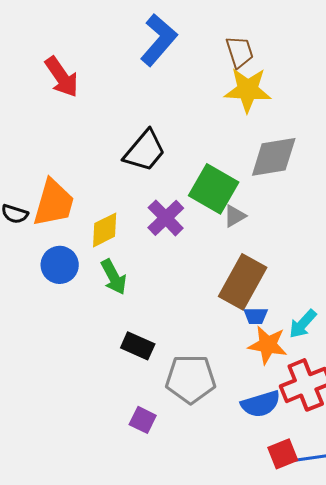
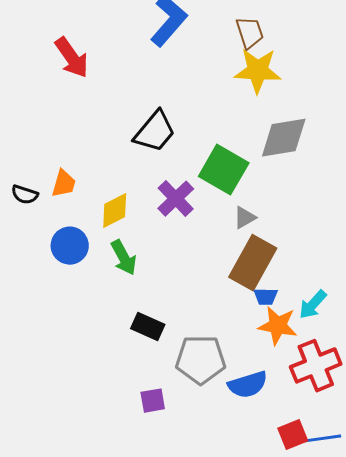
orange trapezoid: (54, 203) -> (64, 184), size x0.6
gray triangle: (235, 216) -> (245, 218), moved
blue semicircle: (261, 404) -> (248, 385), moved
purple square: (143, 420) -> (153, 401), turned -36

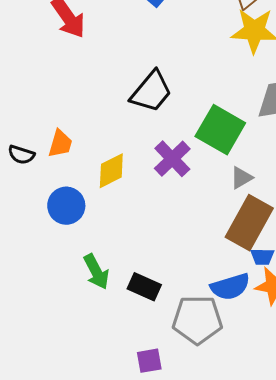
green arrow: (124, 258) -> (96, 272), moved
blue semicircle: (248, 385) -> (230, 287), moved

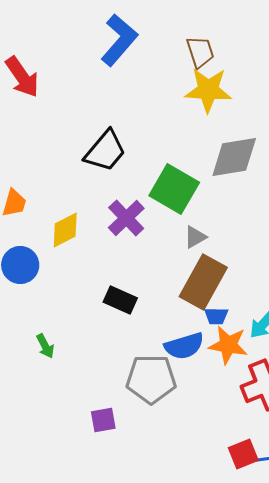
green arrow: (96, 272) -> (45, 346), moved, size x0.7
black rectangle: (144, 287) -> (120, 300), moved

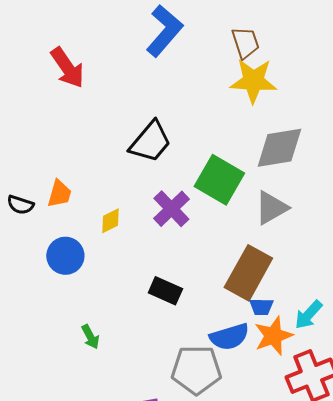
yellow diamond: (65, 230) -> (110, 221), size x0.7
gray triangle: (195, 237) -> (271, 208), moved, size x1.5
orange star: (228, 345) -> (273, 336), turned -30

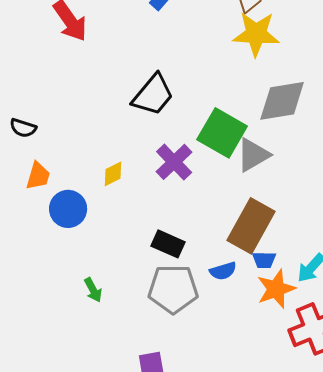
orange trapezoid: (59, 194) -> (38, 176), moved
black semicircle: (20, 205) -> (23, 128), moved
gray triangle: (271, 208) -> (253, 155), moved
blue semicircle: (229, 337) -> (223, 271), moved, size x0.7
gray pentagon: (196, 370) -> (173, 289), moved

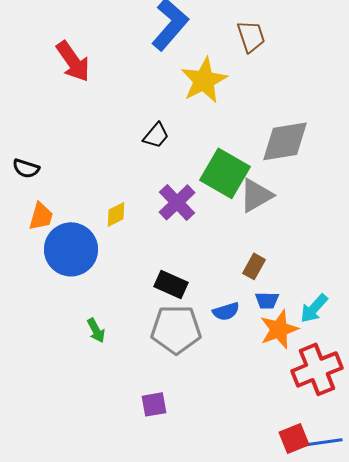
yellow star: (256, 34) -> (204, 80), moved, turned -30
black trapezoid: (153, 95) -> (156, 135), size x0.6
blue circle: (68, 209) -> (71, 249), size x1.4
brown rectangle: (251, 226) -> (254, 266), size x0.5

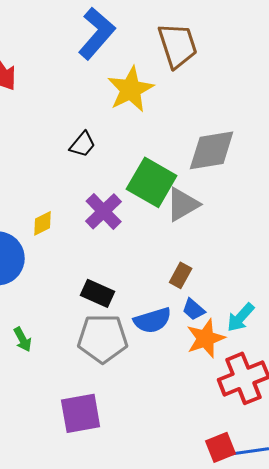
brown trapezoid: (251, 36) -> (178, 45), size x1.4
blue trapezoid: (267, 300) -> (194, 309), turned 40
blue semicircle: (226, 311) -> (153, 320), size x1.4
purple square: (154, 404) -> (81, 413), size x1.6

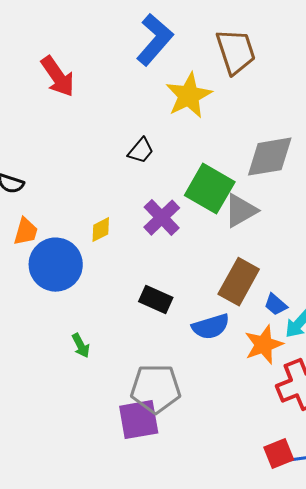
brown rectangle: (181, 275) -> (239, 282), size x1.8
blue trapezoid: (194, 309) -> (276, 305), moved
gray pentagon: (103, 338) -> (156, 389), moved

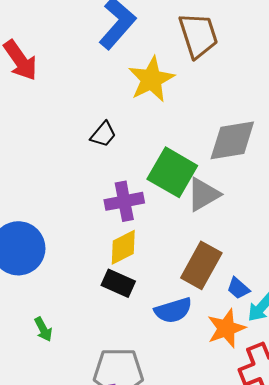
purple cross: (162, 218) -> (124, 201), turned 33
yellow diamond: (101, 230) -> (123, 247), moved, size x1.4

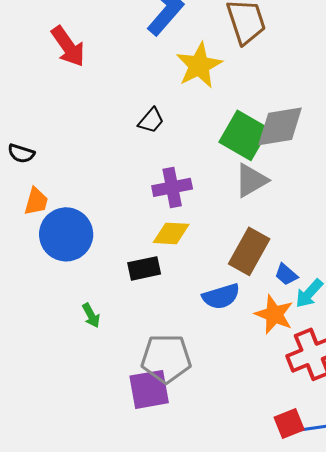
green square: (172, 172) -> (244, 135), moved
yellow diamond: (123, 247) -> (171, 233), turned 30
black rectangle: (118, 283) -> (144, 268), moved, turned -36
orange star: (226, 328) -> (274, 314), turned -30

